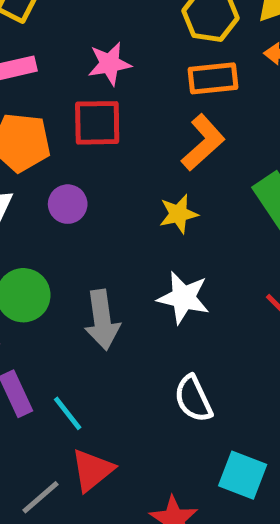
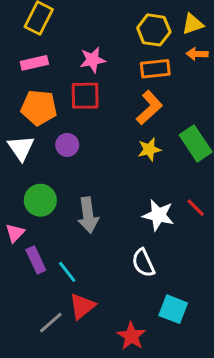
yellow star: (179, 214) -> (149, 149), moved
white star: (183, 298) -> (158, 215), moved

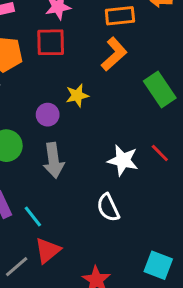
purple circle: (67, 145) -> (48, 115), moved
yellow star: (149, 149) -> (77, 95), moved
cyan square: (173, 309) -> (158, 265), moved

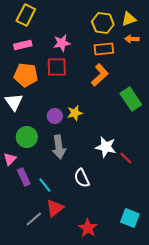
yellow star: (77, 95) -> (75, 113), moved
red line: (160, 153) -> (126, 158), moved
white semicircle: (108, 208) -> (82, 178), moved

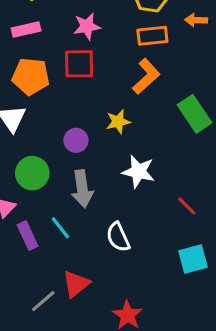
yellow star: (75, 113) -> (118, 122), moved
white star: (106, 147) -> (138, 172), moved
cyan line: (45, 185) -> (60, 228), moved
cyan square: (130, 218) -> (193, 259), moved, turned -36

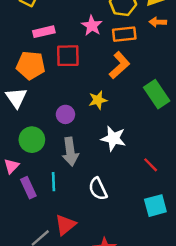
pink star: (87, 26) -> (92, 26), moved, turned -30
pink rectangle: (26, 29) -> (44, 32), moved
cyan line: (60, 228) -> (53, 182), turned 36

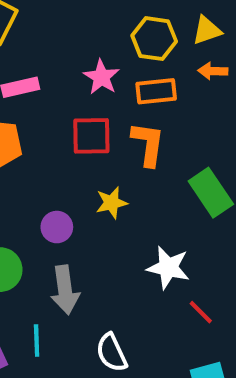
red square: (68, 56) -> (91, 136), moved
orange L-shape: (119, 65) -> (148, 144), turned -40
white star: (113, 138) -> (168, 268), moved

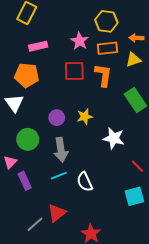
yellow triangle: (207, 30) -> (133, 60), moved
yellow star: (112, 203) -> (85, 117), moved
red line: (201, 312) -> (137, 166), moved
cyan line: (37, 341) -> (59, 176), moved, turned 70

